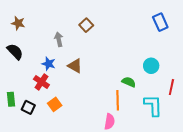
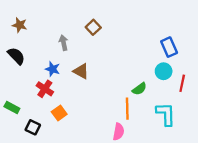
blue rectangle: (160, 22) -> (169, 47), moved
green semicircle: (129, 82) -> (139, 89), turned 120
red line: (171, 87) -> (182, 83), moved
green rectangle: (11, 99) -> (12, 108), turned -56
black square: (28, 107) -> (33, 127), moved

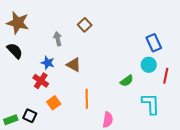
brown star: (20, 25) -> (18, 23), size x1.6
green rectangle: (12, 108) -> (11, 120), moved, turned -48
orange line: (127, 109) -> (87, 99), moved

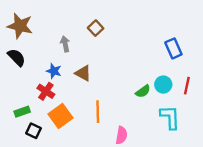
cyan circle: (149, 65) -> (163, 85), moved
orange square: (54, 103) -> (61, 116), size x1.5
green rectangle: (11, 120) -> (22, 112), moved

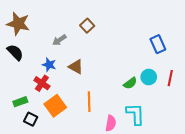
gray arrow: (65, 44) -> (59, 40), turned -112
cyan L-shape: (170, 117) -> (135, 114), moved

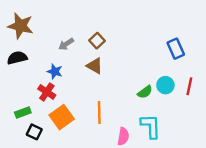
brown square: (87, 26) -> (97, 41), moved
black semicircle: (15, 52) -> (17, 58), turned -60
brown triangle: (76, 67) -> (95, 66), moved

